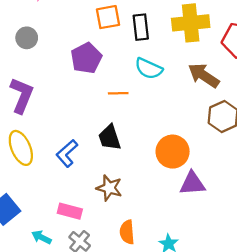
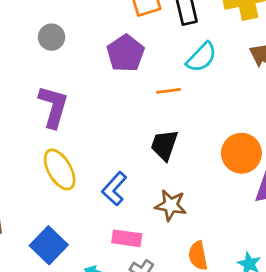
cyan semicircle: (149, 69) -> (202, 57), turned -64
black trapezoid: (110, 138) -> (164, 145), turned 44
blue L-shape: (67, 153) -> (114, 189), moved

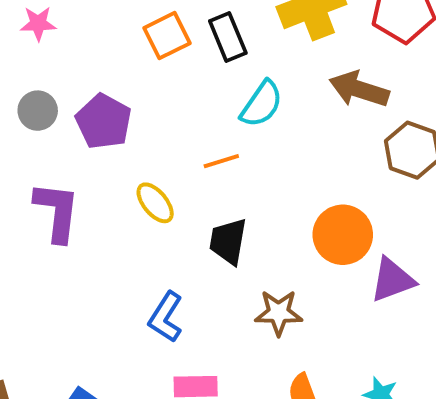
purple pentagon: (126, 53) -> (104, 122), moved
yellow ellipse: (60, 170) -> (155, 203), moved, size x0.7
brown star: (171, 205) -> (279, 313), moved

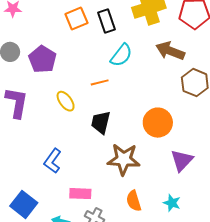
purple triangle: (392, 280) -> (182, 160), moved, turned -30
brown star: (279, 313) -> (124, 159), size x1.4
blue L-shape: (166, 317) -> (53, 161), moved

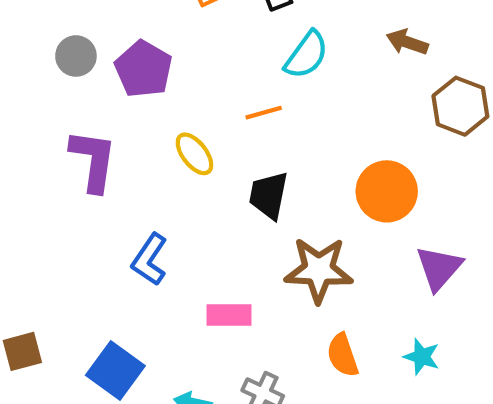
brown arrow: (170, 51) -> (407, 42), size x0.7
blue L-shape: (53, 161) -> (149, 260), moved
pink rectangle: (80, 194) -> (229, 315), moved

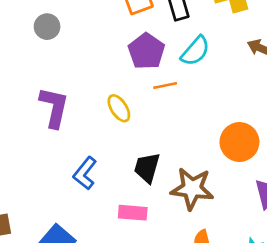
gray circle: (76, 56) -> (47, 27), moved
purple pentagon: (144, 69) -> (146, 51), moved
black trapezoid: (269, 195) -> (147, 168), moved

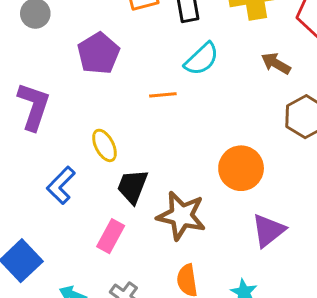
purple pentagon: (146, 51) -> (98, 53), moved
yellow ellipse: (119, 108) -> (104, 145), moved
pink rectangle: (133, 213) -> (111, 236), turned -72

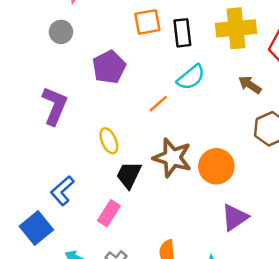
orange line: (163, 95) -> (158, 104), turned -40
blue L-shape: (61, 185) -> (62, 191), moved
brown star: (181, 216) -> (172, 158), moved

